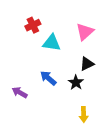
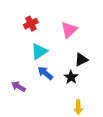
pink triangle: (85, 32) -> (69, 30), moved
cyan triangle: (52, 43) -> (39, 51), moved, turned -42

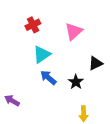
black triangle: (81, 60) -> (96, 63), moved
purple arrow: (18, 86) -> (12, 101), moved

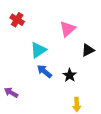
red cross: (33, 25) -> (17, 20), moved, turned -32
black triangle: (96, 63) -> (88, 50), moved

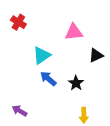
pink triangle: (68, 29) -> (74, 32), turned 36
purple arrow: (11, 92) -> (19, 111), moved

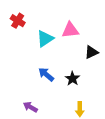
cyan triangle: (42, 55) -> (45, 39), moved
purple arrow: (19, 111) -> (30, 107), moved

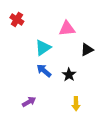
cyan triangle: (45, 39) -> (43, 48), moved
purple arrow: (30, 107) -> (29, 102), turned 120

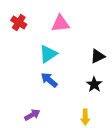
pink triangle: (67, 29) -> (60, 24), moved
black star: (69, 75) -> (94, 84), moved

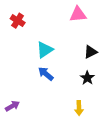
pink triangle: (60, 24) -> (78, 14), moved
purple arrow: (32, 115) -> (12, 106), moved

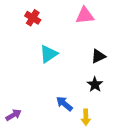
red cross: (18, 21) -> (33, 18), moved
blue arrow: (46, 74) -> (64, 104), moved

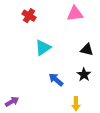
black triangle: (98, 56) -> (87, 50), turned 40
blue arrow: (64, 104) -> (56, 80), moved

